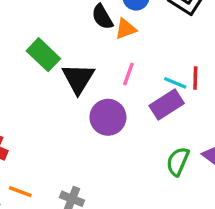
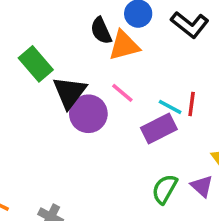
orange triangle: (126, 29) -> (124, 46), size x1.4
pink line: (128, 74) -> (122, 93), turned -75
purple circle: (108, 117) -> (88, 114), moved

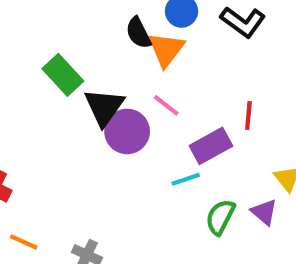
orange triangle: (124, 46) -> (166, 49), turned -36
cyan line: (170, 107) -> (186, 179), moved, turned -45

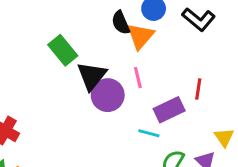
pink line: (166, 105) -> (138, 78), turned 35
cyan line: (186, 179) -> (149, 133), turned 30

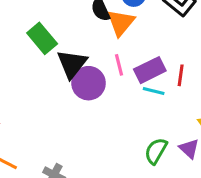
purple rectangle: (169, 110) -> (150, 70), moved
cyan line: (149, 133) -> (154, 91), moved

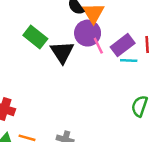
purple circle: (89, 83) -> (88, 33), moved

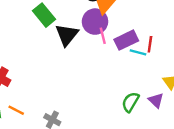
cyan line: (129, 61) -> (138, 52), moved

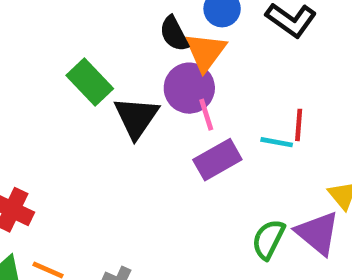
purple rectangle: (126, 40) -> (217, 160), moved
purple triangle: (156, 100) -> (318, 233), size x1.5

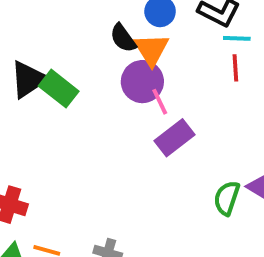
black triangle: (136, 117) -> (28, 79), moved, turned 30
red line: (299, 125) -> (235, 68), moved
cyan line: (277, 142) -> (237, 38), moved

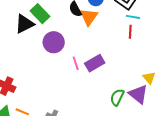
purple circle: (142, 82) -> (54, 42), moved
green rectangle: (59, 89) -> (40, 14), moved
pink line: (160, 102) -> (76, 63), moved

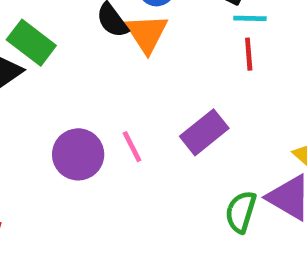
purple circle: (54, 42) -> (78, 154), moved
purple rectangle: (95, 63) -> (204, 132), moved

